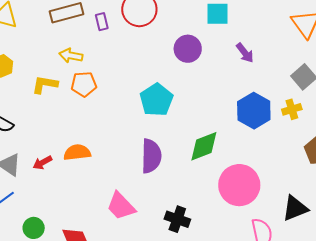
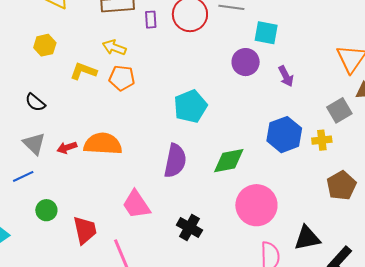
purple circle: (188, 49) -> (246, 62), moved
orange semicircle: (77, 152) -> (103, 144), size x1.4

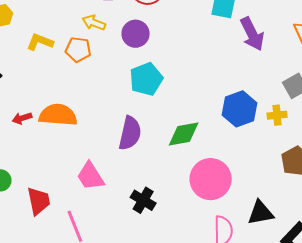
yellow arrow: (114, 47) -> (94, 23), moved
purple circle: (246, 62) -> (136, 34), moved
purple arrow: (286, 76) -> (252, 34), moved, size x1.6

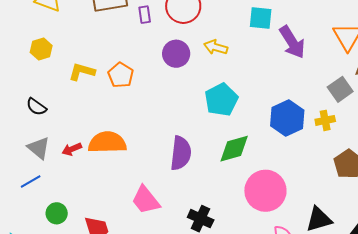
yellow arrow: (94, 23) -> (216, 47), moved
orange pentagon: (78, 49) -> (121, 75), turned 30
cyan pentagon: (146, 79) -> (221, 100), moved

